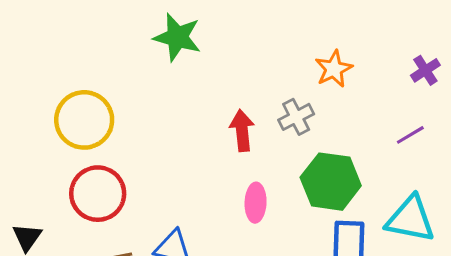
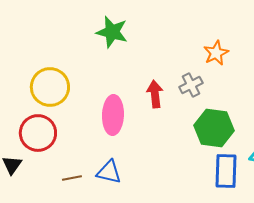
red circle: (98, 194) -> (38, 133), moved
pink ellipse: (256, 203) -> (113, 115), moved, size x1.5

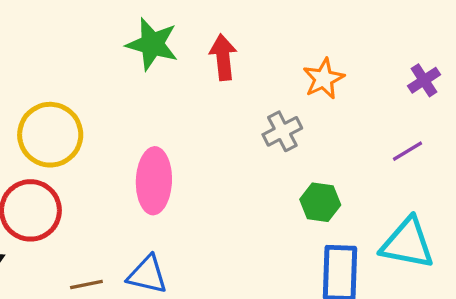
red arrow: (155, 94) -> (223, 57), moved
green hexagon: (214, 128) -> (320, 202), size x0.6

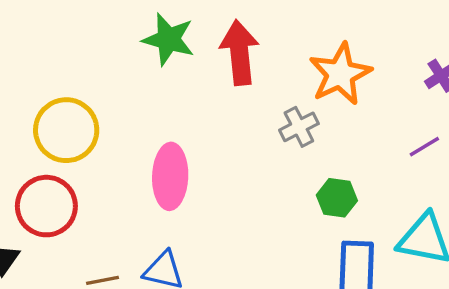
red arrow: (223, 57) -> (240, 53), size x1.4
orange star: (324, 79) -> (340, 74), size x1.5

